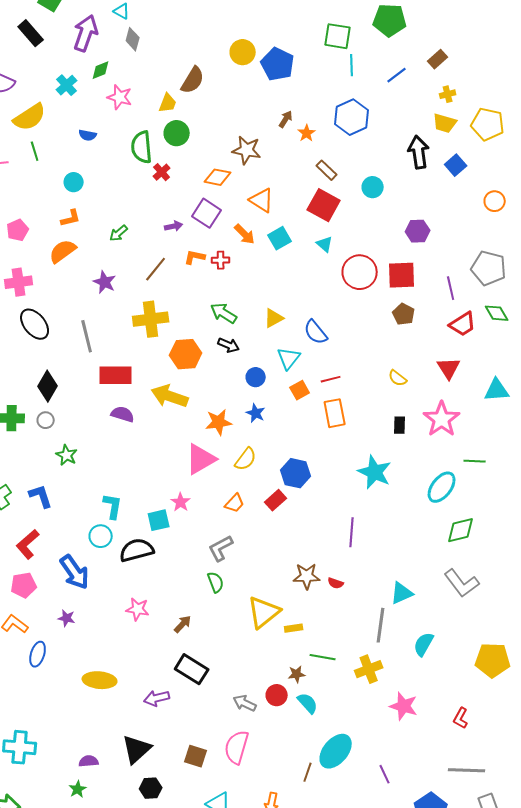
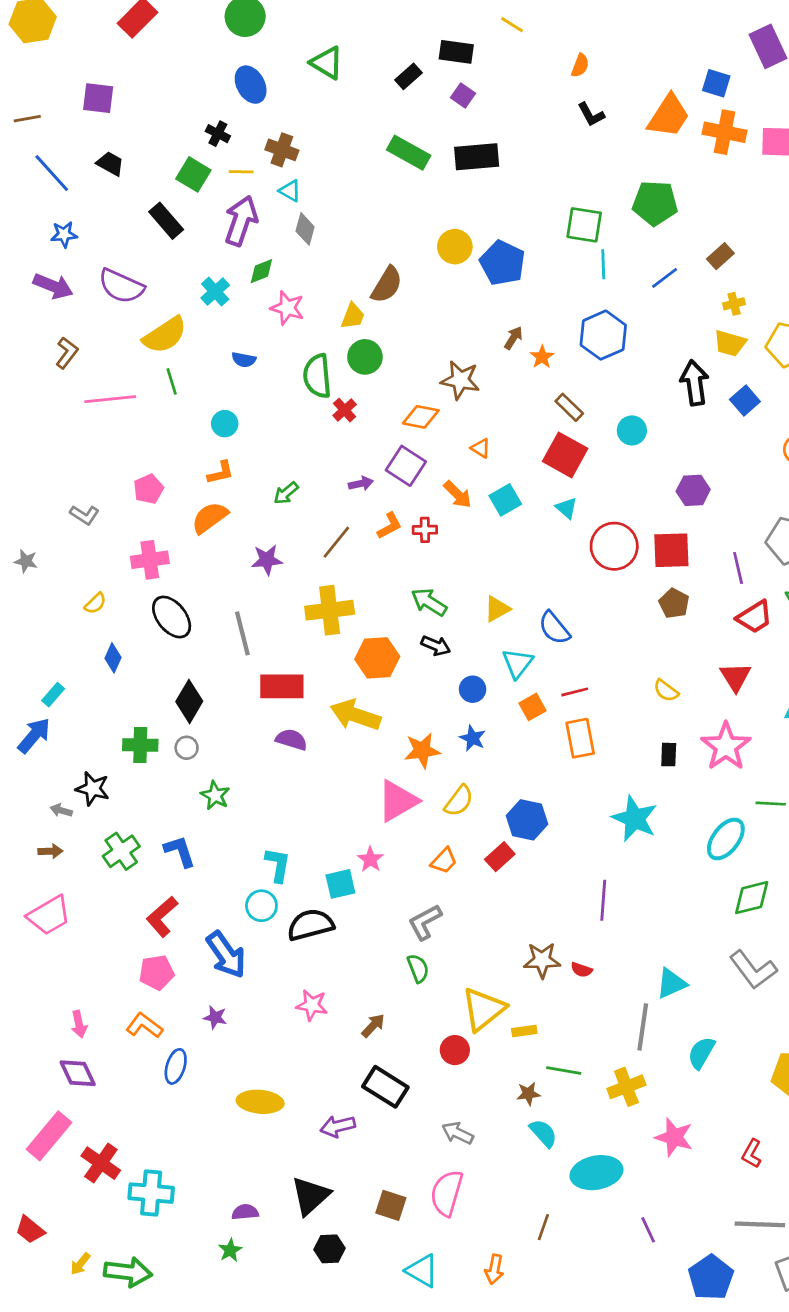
orange triangle: (262, 200) -> (481, 448), size x0.6
orange L-shape: (195, 257) -> (389, 526), turned 140
purple star: (105, 282) -> (267, 560), turned -30
red circle: (277, 695) -> (455, 1050), moved
cyan ellipse: (336, 751) -> (596, 1173), moved, turned 39

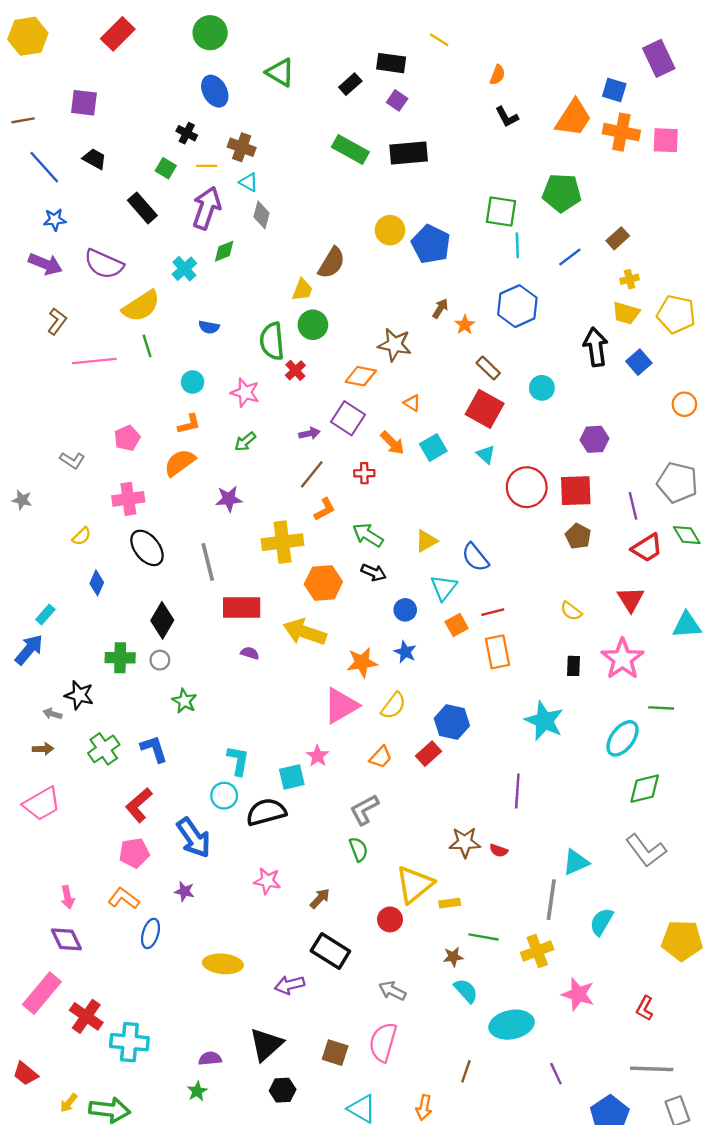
green square: (193, 174) -> (166, 168), size x0.7
pink star: (287, 308) -> (245, 393), moved
orange L-shape: (389, 526) -> (325, 509), moved
brown line: (336, 542) -> (312, 474), moved
purple semicircle: (291, 740) -> (250, 653), size x0.7

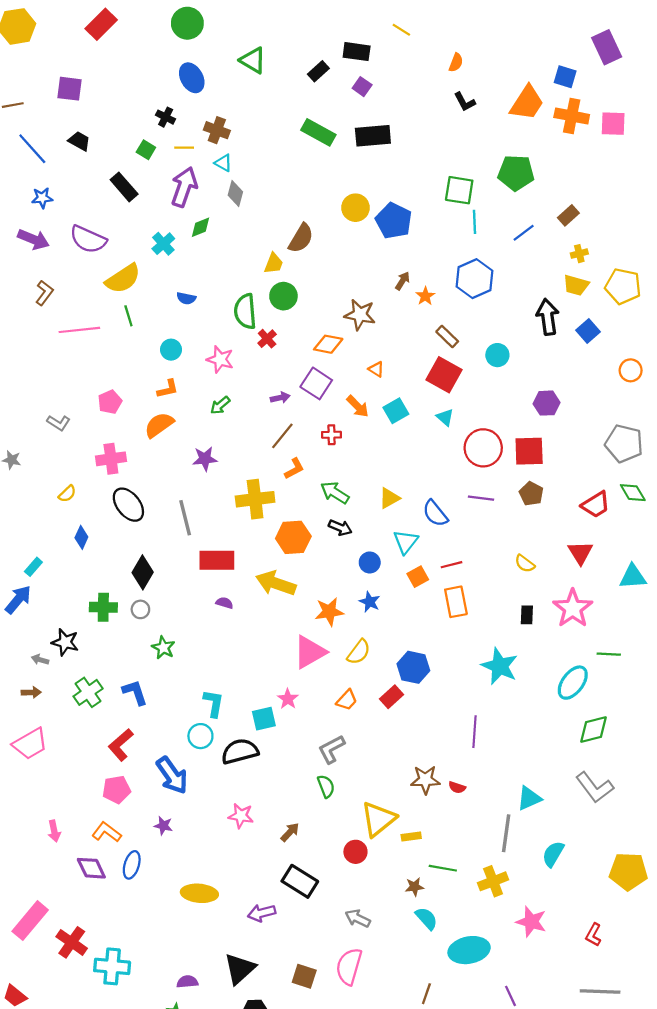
purple line: (633, 506) -> (481, 498), moved, turned -70
purple diamond: (66, 939) -> (91, 868), moved

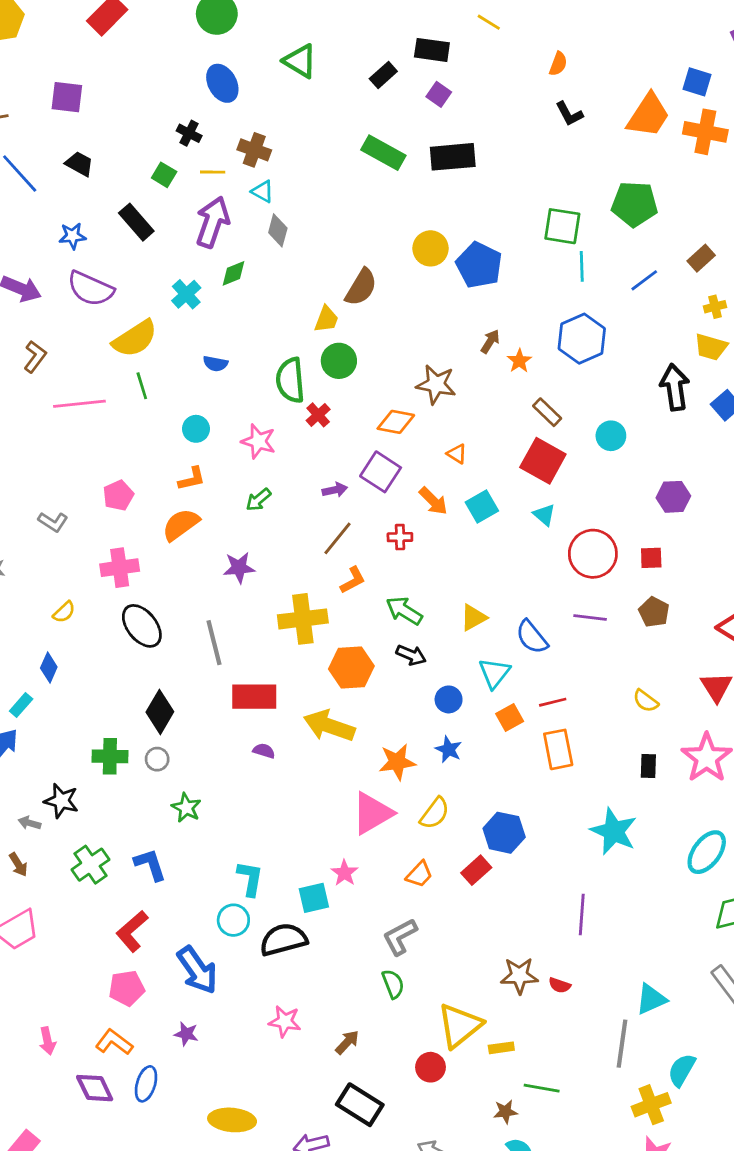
blue star: (42, 198) -> (72, 236), moved
red square: (529, 451) -> (651, 558), size x0.6
blue diamond: (81, 537) -> (49, 668), moved
brown arrow: (31, 692) -> (18, 865), turned 60
yellow cross: (493, 881) -> (651, 1105), moved

